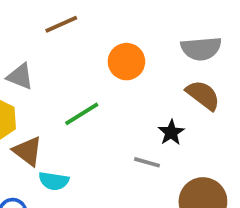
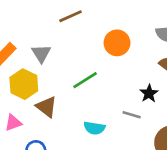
gray triangle: (20, 76) -> (41, 54), turned 36
cyan semicircle: (54, 181) -> (94, 128), moved

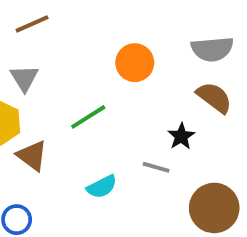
brown line: (70, 16) -> (32, 24), moved
cyan semicircle: (94, 128) -> (102, 187), turned -36

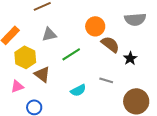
gray triangle: (24, 78) -> (49, 34), moved, turned 49
brown semicircle: (214, 98) -> (110, 44), moved
black star: (181, 136) -> (130, 58), moved

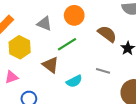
orange circle: (95, 26) -> (74, 15), moved
gray triangle: (49, 34) -> (44, 24), turned 35
brown triangle: (42, 74) -> (51, 65), moved

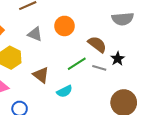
green line: (67, 44) -> (77, 64), moved
gray line: (103, 71) -> (99, 68), moved

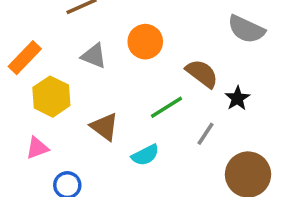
gray semicircle: (123, 19) -> (246, 29), turned 30
gray line: (99, 68) -> (205, 134), moved, turned -72

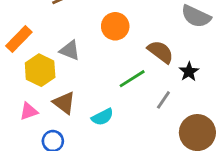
gray triangle: (94, 56) -> (70, 50), moved
brown triangle: (105, 127) -> (64, 103), moved
cyan semicircle: (145, 155) -> (102, 117), moved

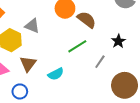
brown semicircle: (161, 52) -> (87, 20), moved
brown triangle: (64, 103) -> (28, 64), turned 30

